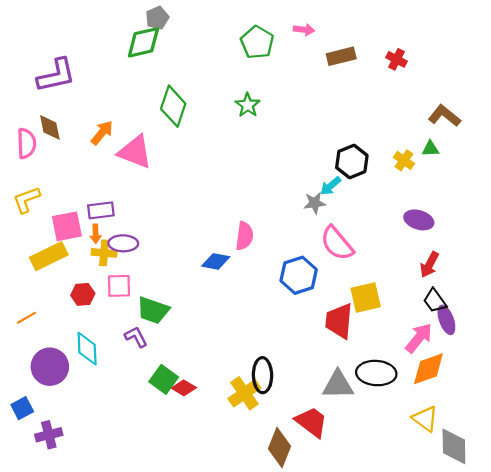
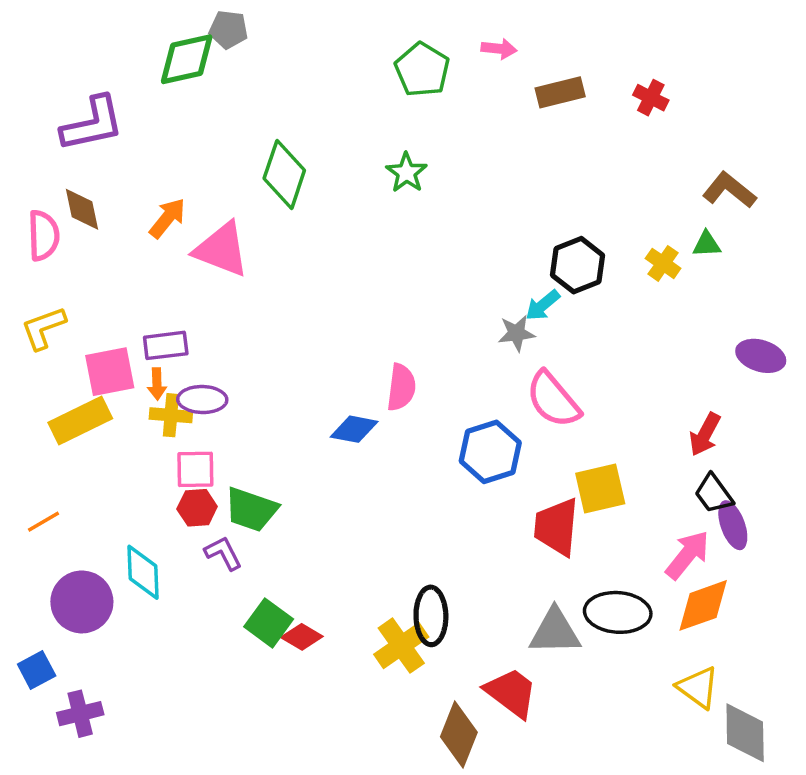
gray pentagon: (157, 18) -> (228, 30), moved, turned 30
green diamond: (143, 42) -> (187, 59), moved
purple ellipse: (419, 220) -> (761, 356), moved
red hexagon: (83, 294) -> (197, 508), moved

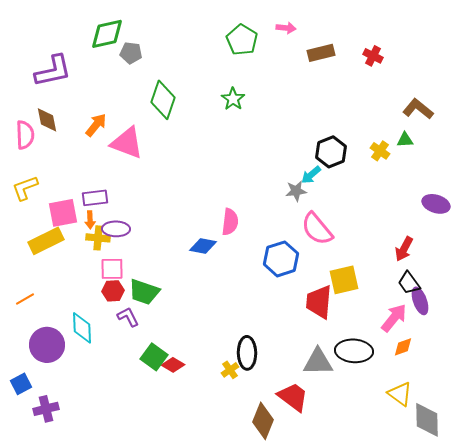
gray pentagon: (228, 30) -> (131, 53), moved
orange diamond: (703, 605) -> (403, 347), size x0.6
yellow cross: (401, 646) -> (230, 370), size x0.6

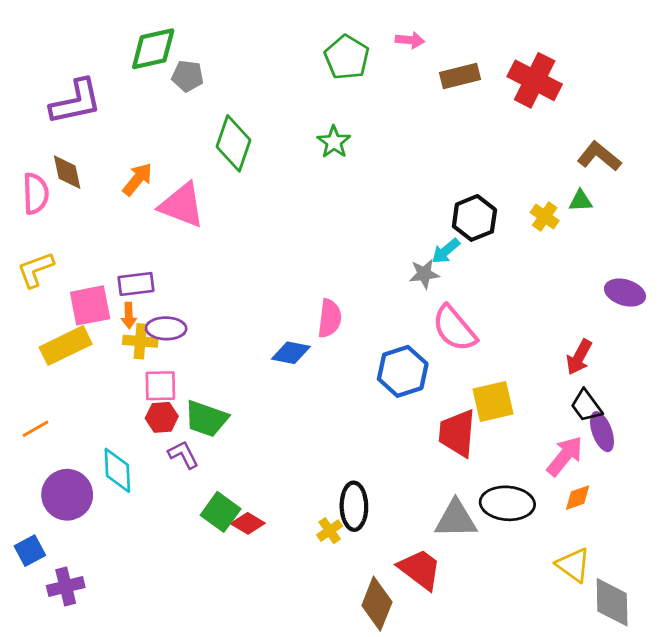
red cross: (373, 56) -> (535, 80), size x1.8

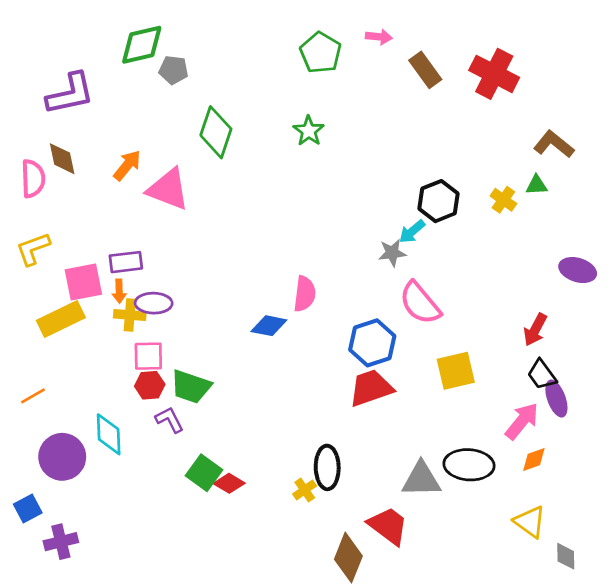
brown rectangle: (460, 76) -> (425, 70), turned 68
red trapezoid: (457, 433) -> (371, 388), moved, turned 66
gray diamond: (612, 602) -> (566, 556), size x0.6

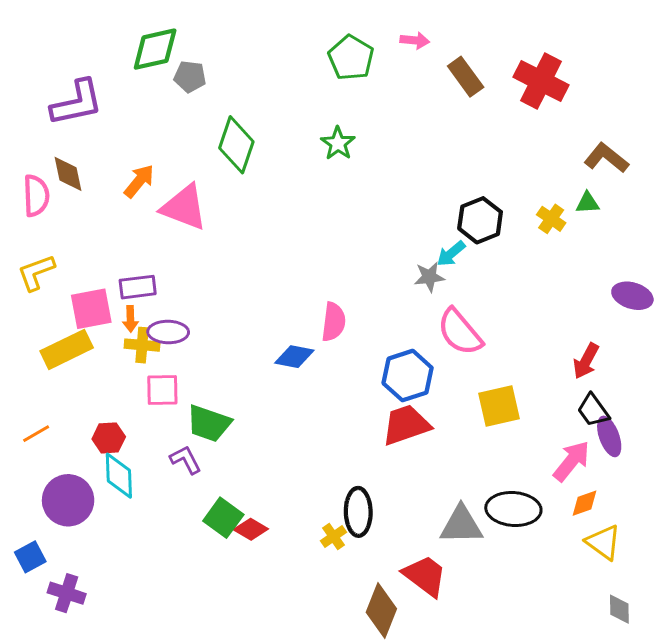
red hexagon: (150, 385) -> (109, 438), moved
yellow triangle: (530, 522) -> (603, 542), moved
purple cross: (61, 542) -> (67, 593), turned 32

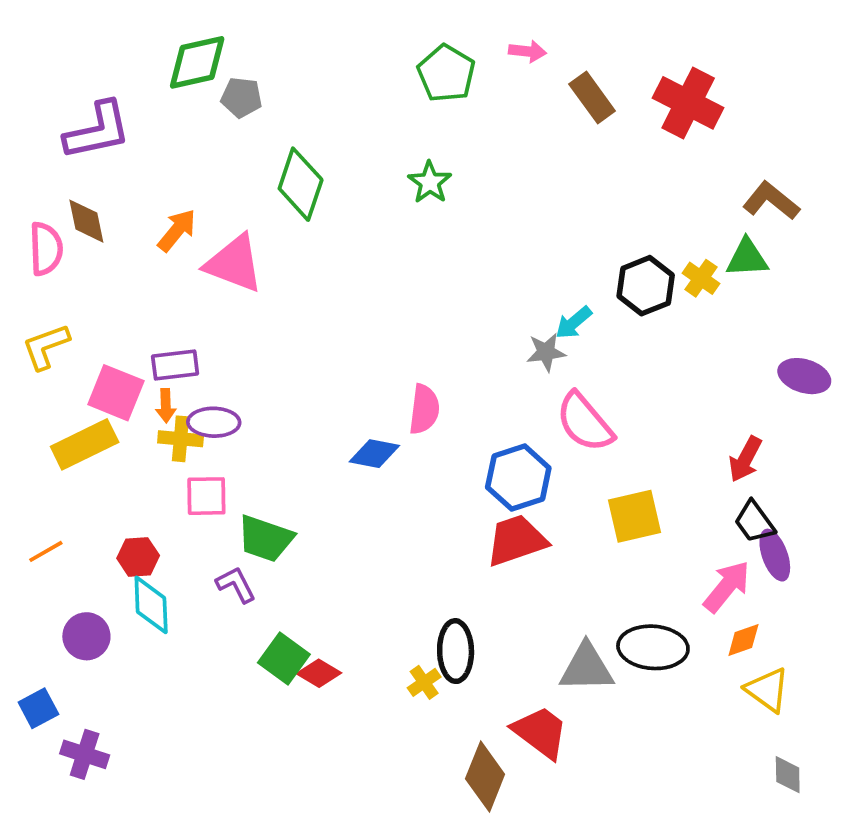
green triangle: (587, 203) -> (747, 258), size x1.4
black hexagon: (480, 220) -> (646, 286), moved
pink square: (91, 309) -> (116, 393), turned 33
purple circle: (68, 500) -> (86, 636), size x0.7

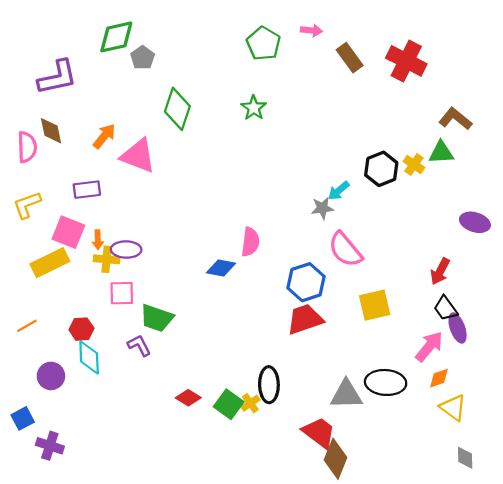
gray pentagon: (241, 97) -> (142, 58), turned 30
purple rectangle: (175, 365) -> (87, 190), moved
green square: (284, 658) -> (229, 404), moved
brown diamond: (485, 777) -> (335, 459), moved

